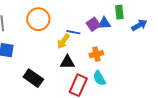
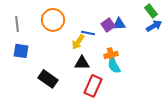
green rectangle: (119, 12) -> (151, 11), moved, turned -32
cyan semicircle: (99, 78) -> (114, 66), moved

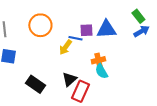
blue triangle: (119, 24) -> (106, 29), size x1.5
purple square: (108, 25) -> (86, 30), moved, turned 32
black triangle: (82, 63) -> (69, 79), moved, turned -42

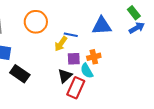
purple square: (86, 30) -> (74, 59), moved
cyan semicircle: (101, 71) -> (87, 71), moved
black rectangle: (35, 84) -> (20, 74), moved

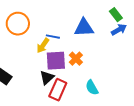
orange cross: (94, 57) -> (76, 59), turned -32
purple square: (74, 59) -> (56, 61), size x1.5
cyan semicircle: (87, 71) -> (92, 88), moved

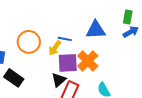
green rectangle: (116, 15) -> (128, 17), turned 48
orange circle: (18, 24) -> (29, 42), moved
orange cross: (76, 59) -> (88, 61), size x1.5

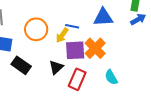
black triangle: (59, 80) -> (56, 67), moved

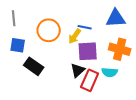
orange cross: (95, 48) -> (120, 49), moved, turned -30
black triangle: (56, 67) -> (78, 70), moved
cyan semicircle: (111, 77) -> (110, 72), moved, turned -56

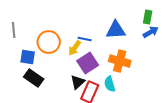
blue square: (18, 45) -> (28, 57), moved
purple square: (88, 51) -> (88, 63), turned -30
cyan semicircle: (110, 72) -> (110, 84), turned 70

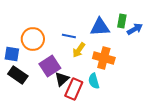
green rectangle: (148, 17) -> (122, 21), moved
yellow arrow: (75, 48) -> (79, 50), moved
purple square: (88, 63) -> (50, 66), moved

